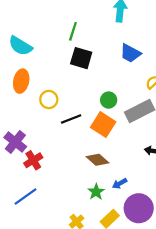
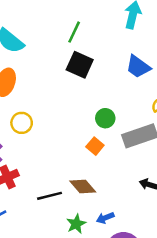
yellow circle: (49, 100) -> (22, 123), moved
black line: (71, 119) -> (50, 196), moved
orange square: (103, 125) -> (95, 146), size x0.6

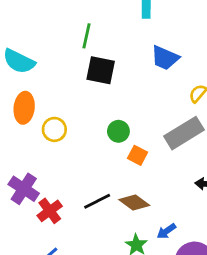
green circle: (105, 118) -> (118, 131), moved
yellow circle: (22, 123) -> (54, 129), moved
black line: (50, 196) -> (97, 201), moved

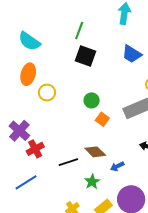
black line: (97, 201) -> (68, 162), moved
blue arrow: (166, 231) -> (117, 166), moved

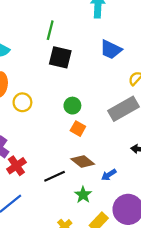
orange square: (102, 119) -> (78, 129), moved

